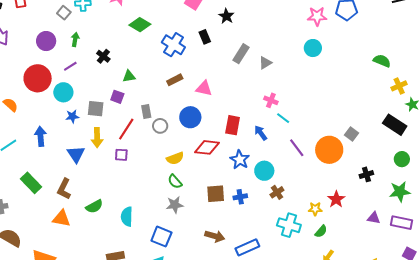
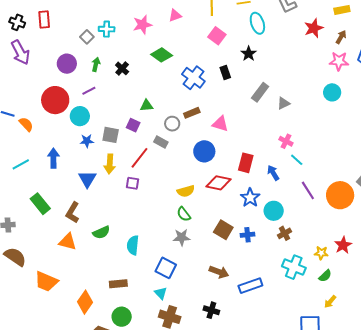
black cross: (103, 56) -> (122, 68), moved
gray rectangle: (146, 111) -> (161, 142), turned -56
gray circle: (160, 126) -> (172, 124), moved
brown square: (216, 194) -> (223, 230), turned 30

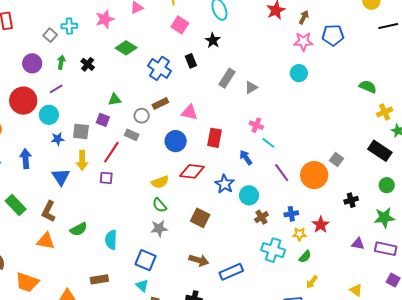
red rectangle: (246, 163) -> (214, 138), moved
blue cross: (248, 235) -> (291, 214), moved

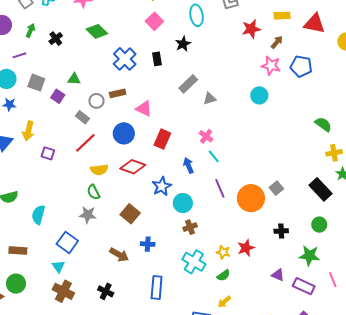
gray square: (81, 131) -> (36, 83), moved
red line: (111, 152) -> (85, 143), moved
blue cross: (291, 214) -> (148, 244), moved
blue rectangle: (231, 272) -> (157, 287), moved, turned -75

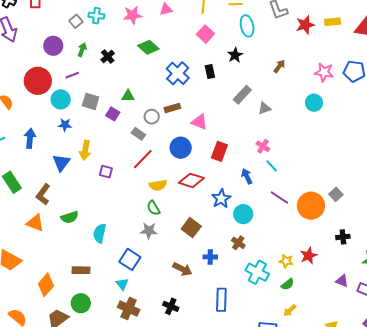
red star: (251, 29) -> (305, 25), moved
brown arrow: (277, 42) -> (279, 66), moved
purple line: (220, 188) -> (279, 198), turned -30
brown cross: (190, 227) -> (238, 243), moved, turned -32

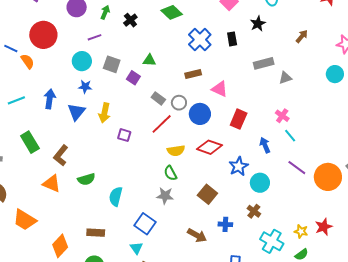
red circle: (38, 81) -> (43, 35), moved
gray rectangle: (242, 95) -> (264, 63), turned 30
gray circle: (152, 117) -> (179, 103), moved
blue triangle: (61, 163) -> (76, 112), moved

